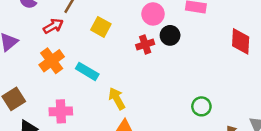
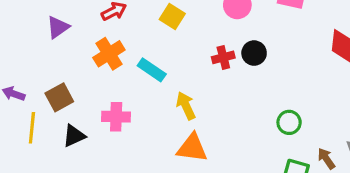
black circle: (170, 35) -> (254, 53), moved
red cross: (145, 45) -> (223, 57), moved

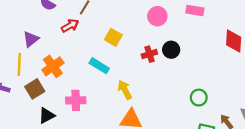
yellow square: (172, 16) -> (113, 37), moved
orange cross: (109, 54) -> (53, 66), moved
yellow line: (32, 128) -> (19, 64), moved

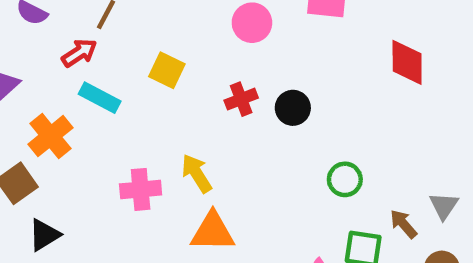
black circle: (171, 50) -> (293, 108), moved
cyan rectangle: (99, 66) -> (100, 98), moved
pink cross: (76, 100) -> (141, 189), moved

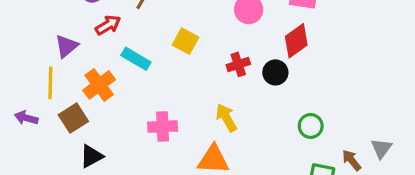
red arrow: (79, 53) -> (108, 25), moved
red diamond: (407, 62) -> (296, 41), moved, turned 52
yellow arrow: (197, 173) -> (226, 118), moved

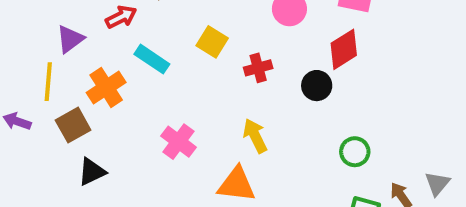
red cross: (238, 64) -> (258, 68), moved
pink cross: (163, 127) -> (179, 142), turned 36

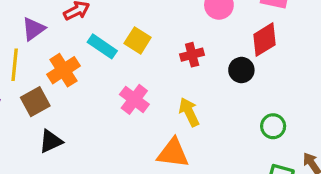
yellow square: (212, 42) -> (138, 40), moved
pink cross: (179, 142) -> (134, 99), moved

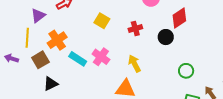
cyan rectangle: (102, 46) -> (78, 59), moved

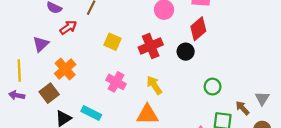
red cross: (135, 28) -> (151, 46), size x1.5
yellow line: (27, 38) -> (19, 71), moved
cyan rectangle: (78, 59) -> (91, 113), moved

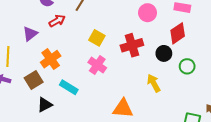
pink cross: (116, 82) -> (97, 65), moved
yellow arrow: (154, 85) -> (154, 83), moved
green circle: (213, 87) -> (187, 66), moved
cyan rectangle: (91, 113) -> (69, 87), moved

